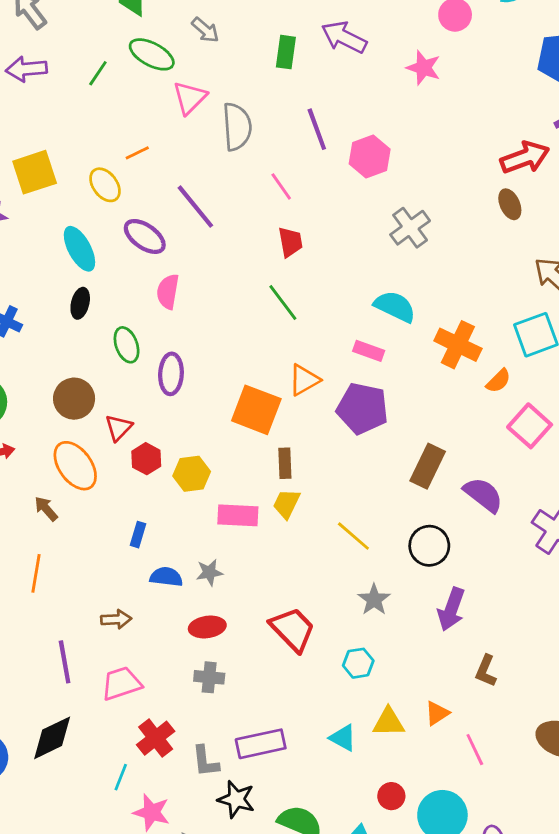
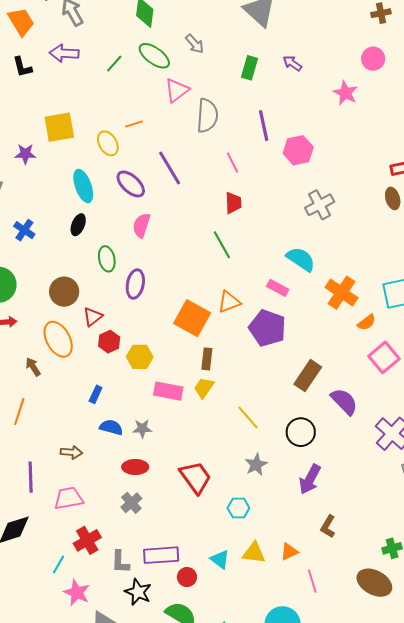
purple arrow: (344, 37) -> (292, 63), size x0.6
gray cross: (209, 677) -> (131, 503), turned 35
red circle: (391, 796) -> (187, 577), moved

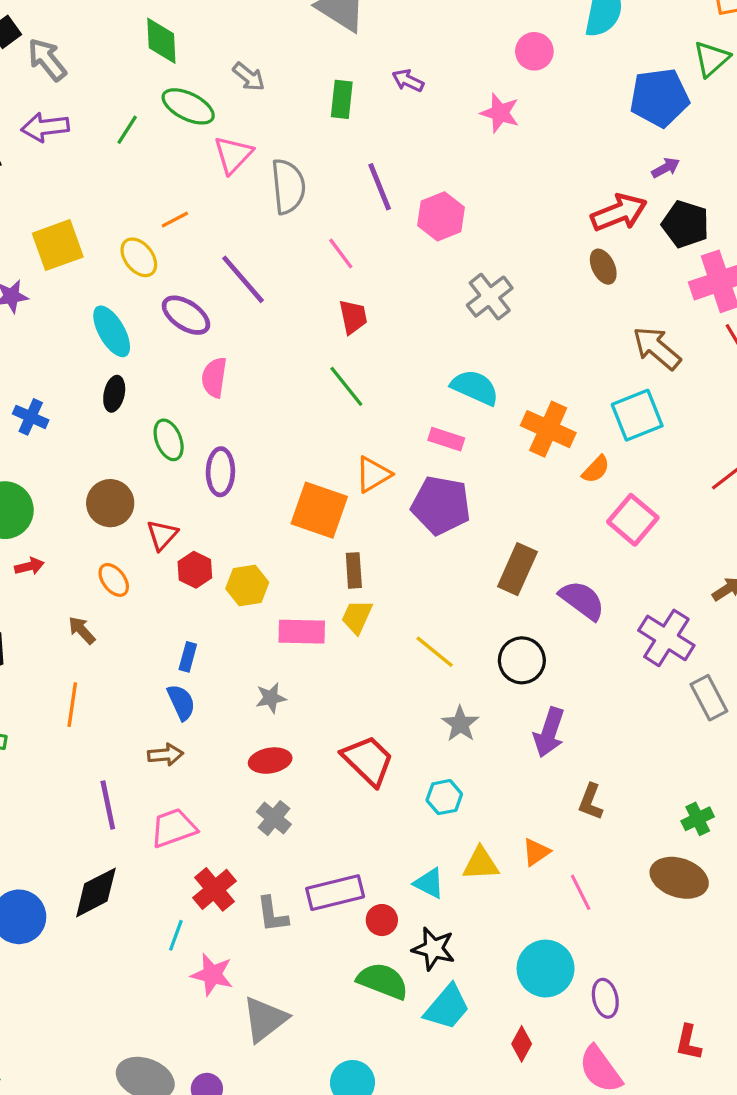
orange ellipse: (58, 339) -> (114, 580), size x0.6
blue semicircle: (111, 427) -> (181, 702), moved, turned 60
black star: (138, 592) -> (433, 949), moved

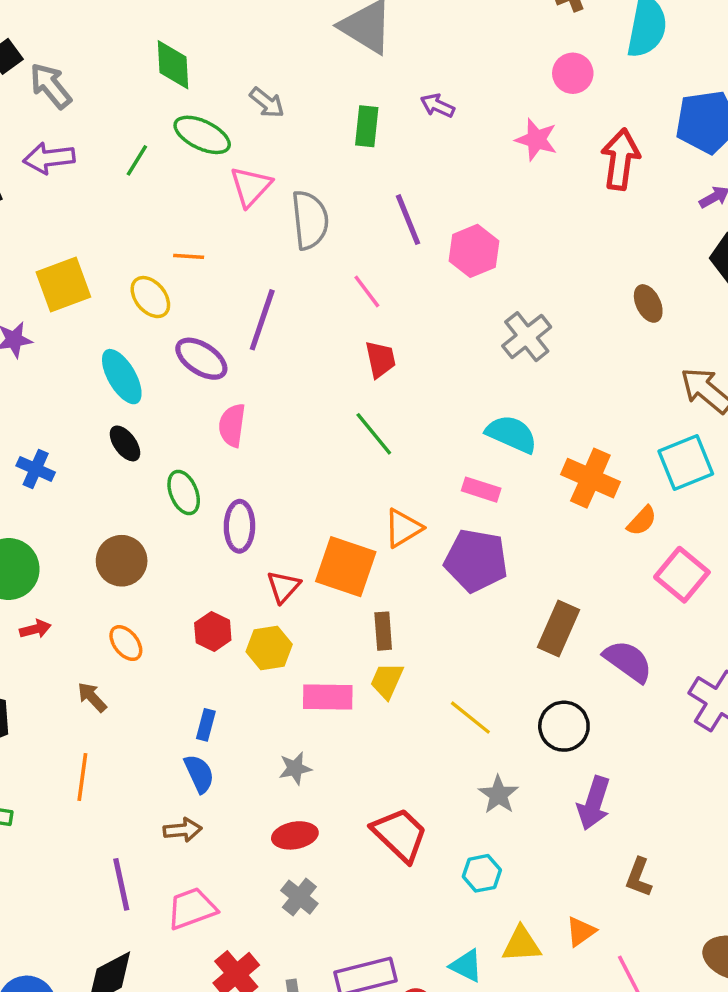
red arrow: (619, 213) -> (620, 159), moved, turned -60
orange line: (175, 220) -> (189, 256), turned 32
purple line: (243, 279) -> (262, 320), turned 60
black ellipse: (114, 394) -> (125, 443), turned -48
red triangle: (162, 535) -> (284, 587), moved

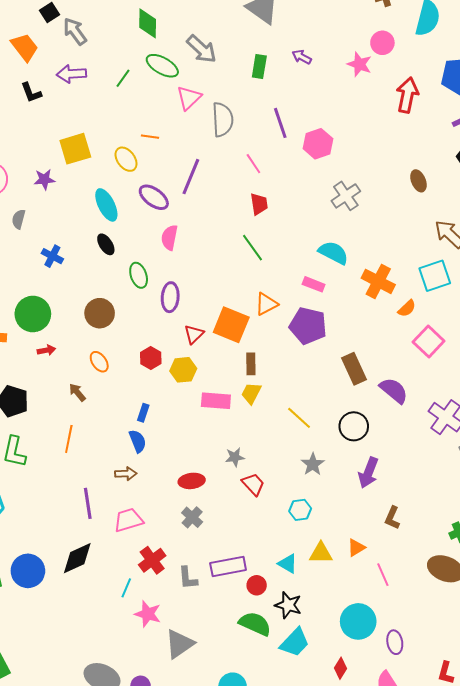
gray arrow: (267, 103) -> (202, 49), size x1.5
pink star: (536, 140) -> (359, 64), moved
brown rectangle: (558, 628) -> (354, 369), turned -52
gray star: (295, 768) -> (235, 457), moved
red trapezoid: (400, 835) -> (253, 484), size x0.7

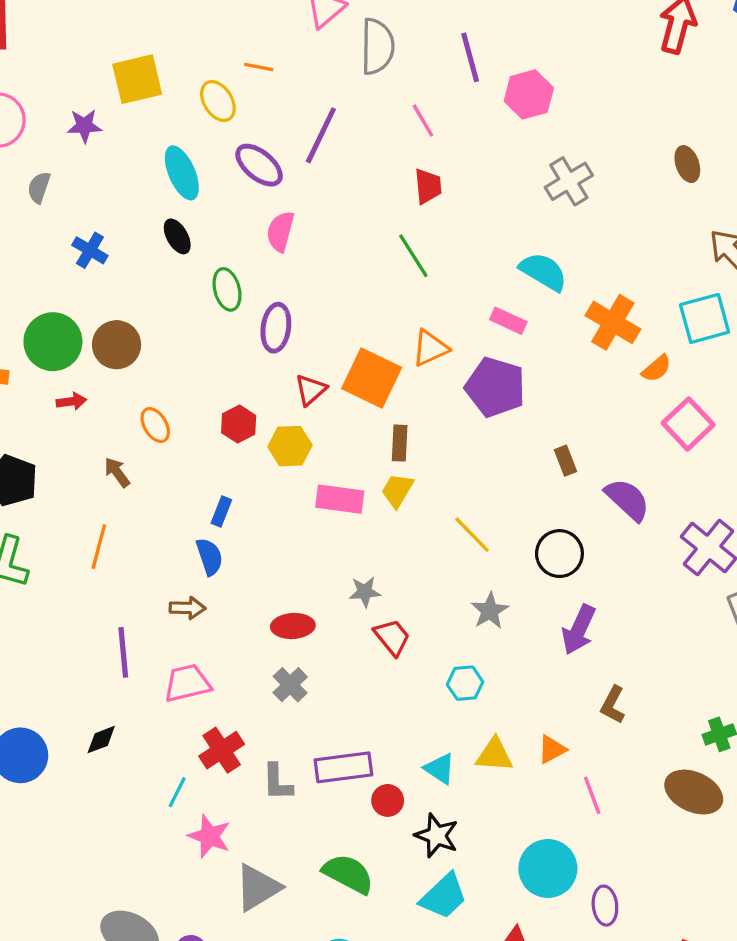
brown circle: (100, 313) -> (117, 345), moved
brown rectangle: (354, 369) -> (565, 461), size x0.6
black diamond: (77, 558) -> (101, 740), size x0.6
green semicircle: (255, 624) -> (348, 874), moved

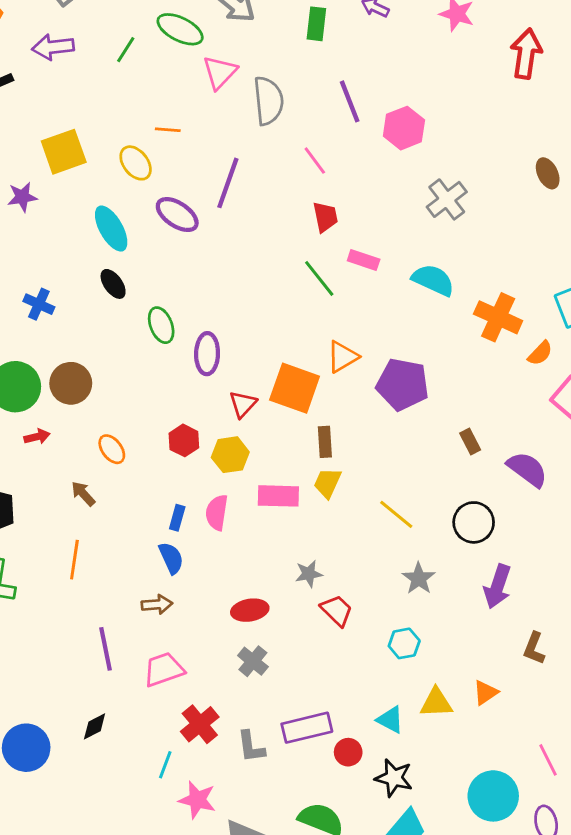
pink semicircle: (280, 231) -> (217, 512), moved
pink rectangle: (508, 321) -> (364, 260), moved
pink line: (592, 795) -> (548, 760), moved

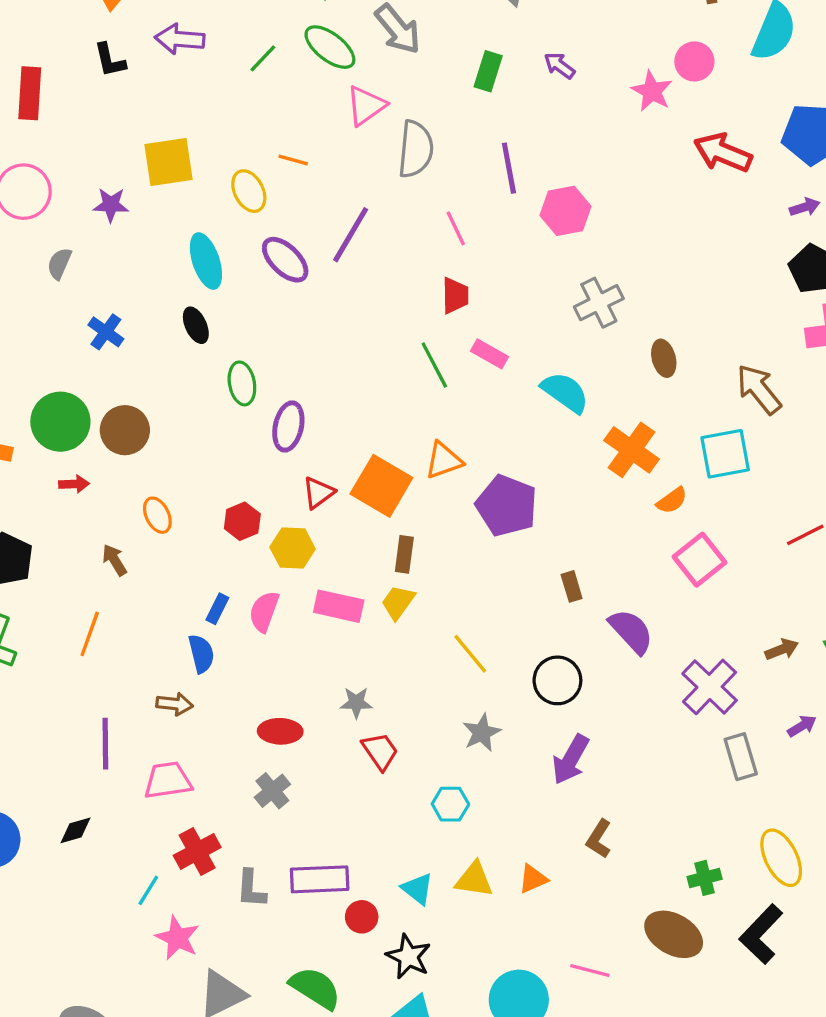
red arrow: (526, 54) -> (723, 153), turned -87
brown ellipse: (548, 173) -> (664, 358), moved
pink line: (548, 760) -> (590, 970), turned -60

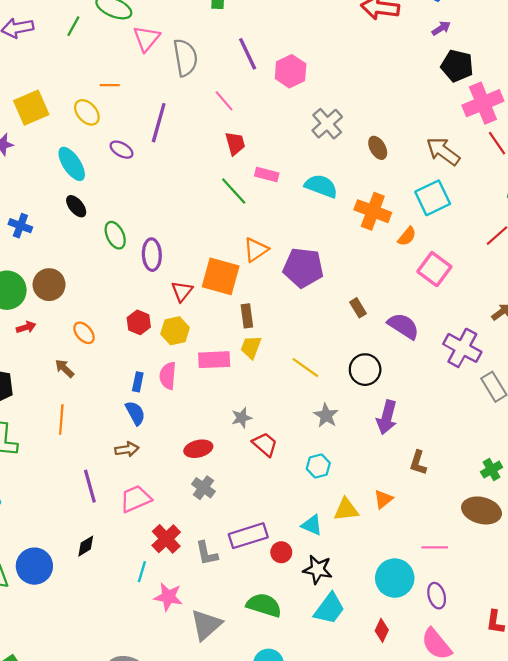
purple ellipse: (285, 260) -> (122, 150), size x0.7

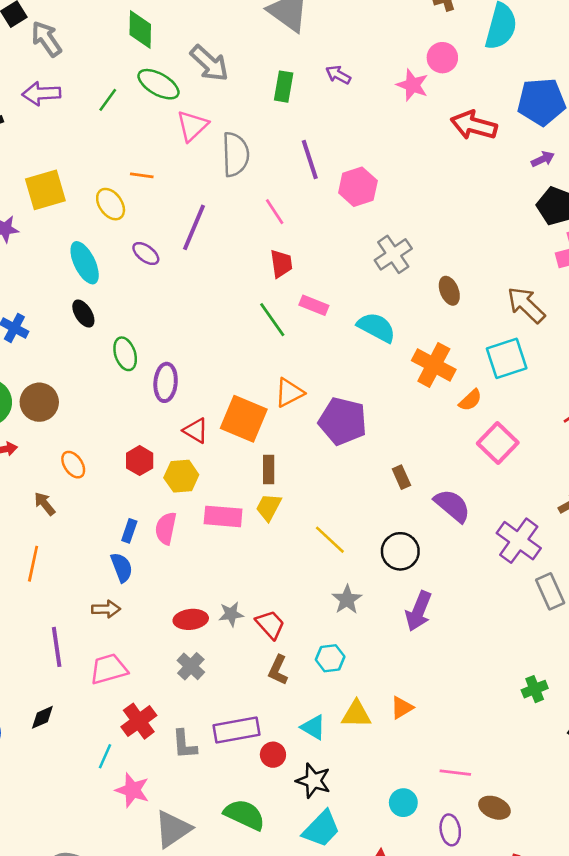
red triangle: (182, 291) -> (196, 431), turned -45
gray star: (242, 418) -> (231, 614), moved
brown L-shape: (418, 463) -> (278, 670), moved
brown ellipse: (482, 510) -> (494, 808), moved, size x0.7
cyan circle: (395, 578) -> (403, 803), size x0.6

